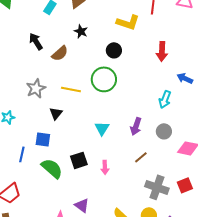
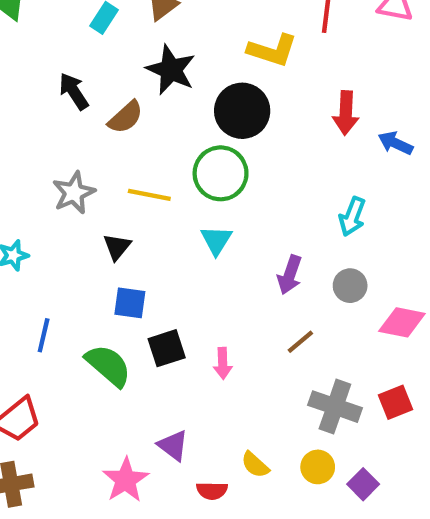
black star: (81, 31) -> (171, 70), size x1.6
black circle: (114, 50) -> (242, 111), size x1.6
blue arrow: (185, 78) -> (395, 143), moved
cyan triangle: (102, 128) -> (216, 240), moved
blue square: (43, 139) -> (130, 303), moved

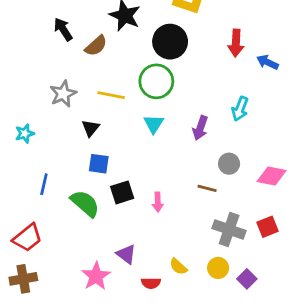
purple arrow: (290, 275) -> (200, 128), moved
gray circle: (350, 286) -> (229, 164), moved
brown line: (300, 342) -> (207, 188), turned 54

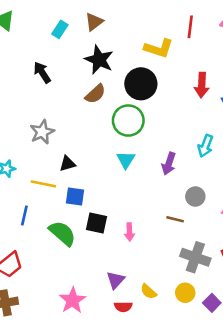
brown semicircle: (96, 46) -> (95, 94), moved
yellow line: (111, 95) -> (43, 184), moved
black triangle: (91, 128) -> (67, 164), turned 36
black square: (122, 192) -> (97, 223), turned 30
purple triangle: (126, 254) -> (116, 280), moved, turned 36

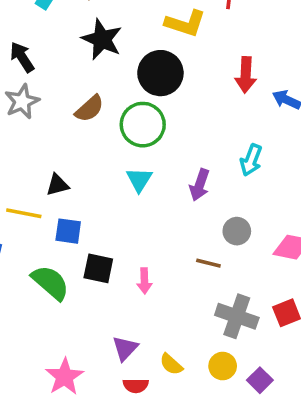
brown semicircle: (95, 94) -> (89, 109), moved
gray star: (42, 132) -> (22, 101), moved

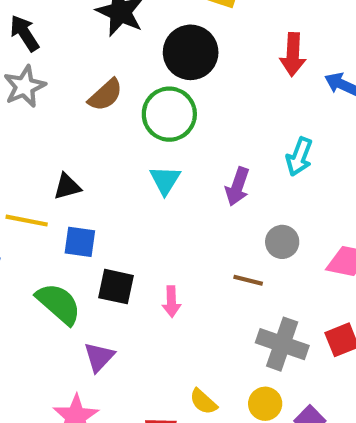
purple triangle: (125, 348) -> (99, 357), moved

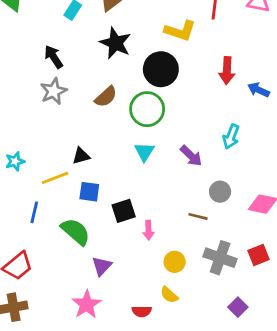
purple arrow: (237, 187) -> (191, 156), turned -65
yellow line: (27, 221) -> (55, 178), turned -32
black square: (116, 287) -> (124, 211), moved, turned -30
yellow circle: (265, 404) -> (175, 262), moved

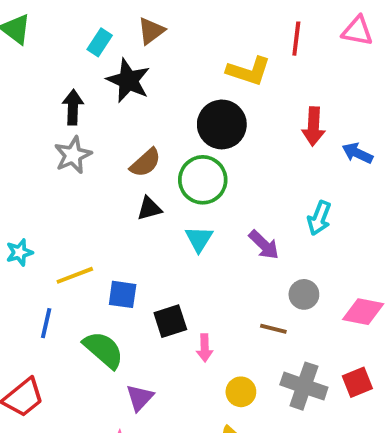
black star: (115, 43) -> (128, 81), moved
black arrow: (54, 57) -> (73, 107), turned 35
black triangle: (81, 156) -> (149, 208), moved

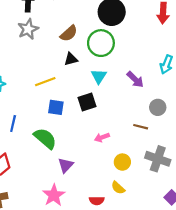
yellow line: (75, 275) -> (45, 82), moved
black square: (170, 321) -> (87, 102), moved
pink arrow: (205, 348) -> (102, 137), turned 72

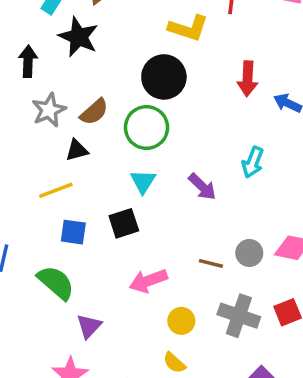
gray star: (28, 29) -> (49, 110), moved
black triangle: (71, 59) -> (77, 150), moved
gray circle: (158, 107) -> (249, 253), moved
pink arrow: (102, 137) -> (148, 281), size x1.5

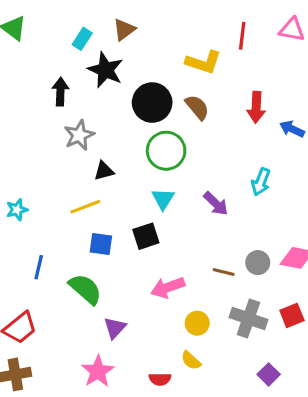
black circle: (164, 77) -> (152, 103), moved
brown semicircle: (94, 112) -> (197, 107), moved, turned -88

